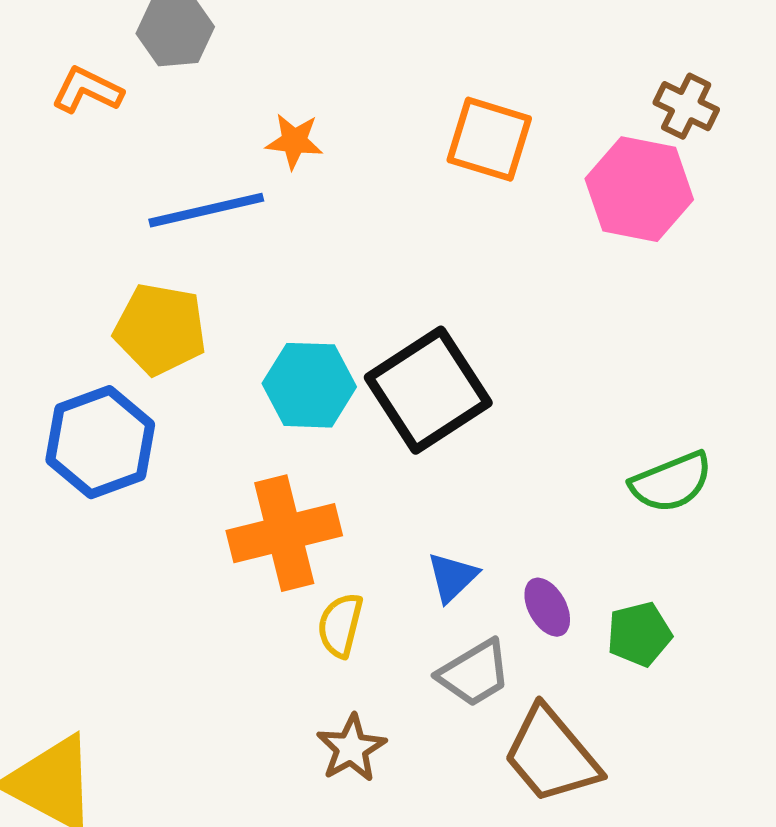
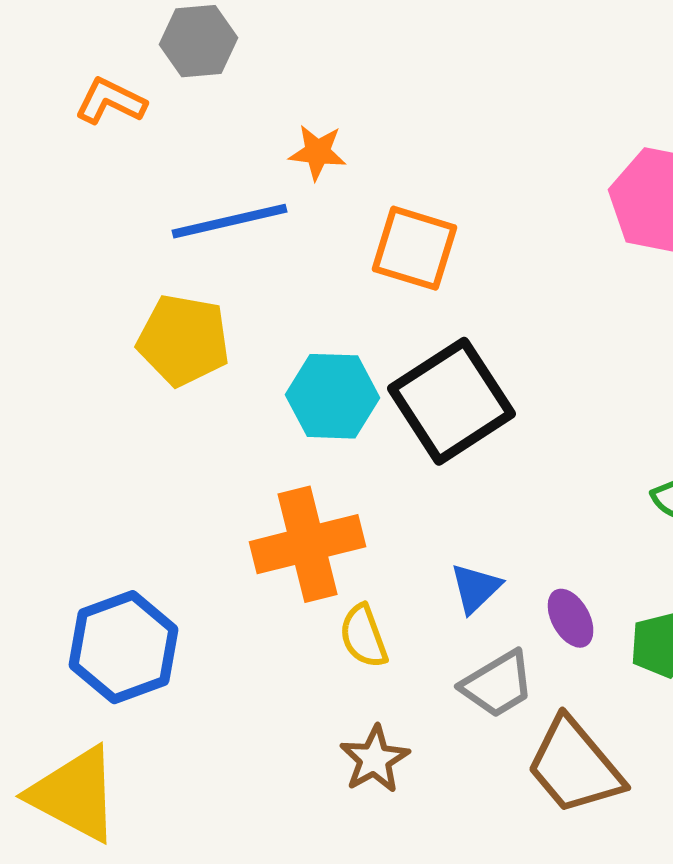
orange square: (489, 139) -> (415, 248), moved
blue hexagon: (100, 442) -> (124, 647), moved
yellow semicircle: (340, 625) -> (364, 636), turned -34

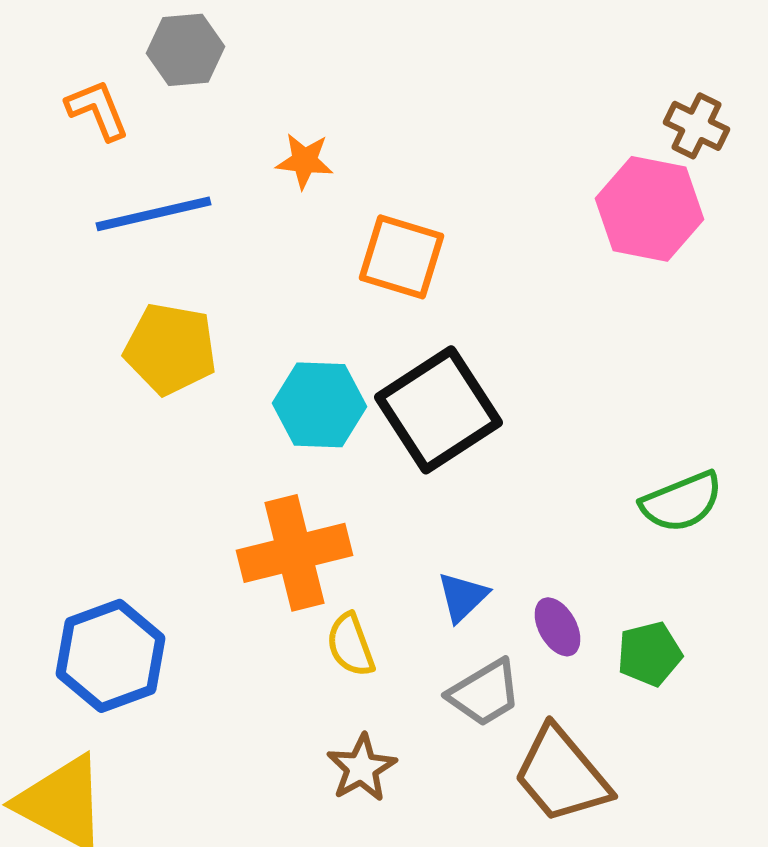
orange L-shape: (111, 101) -> (98, 110), turned 42
blue line: (230, 221) -> (154, 214), moved

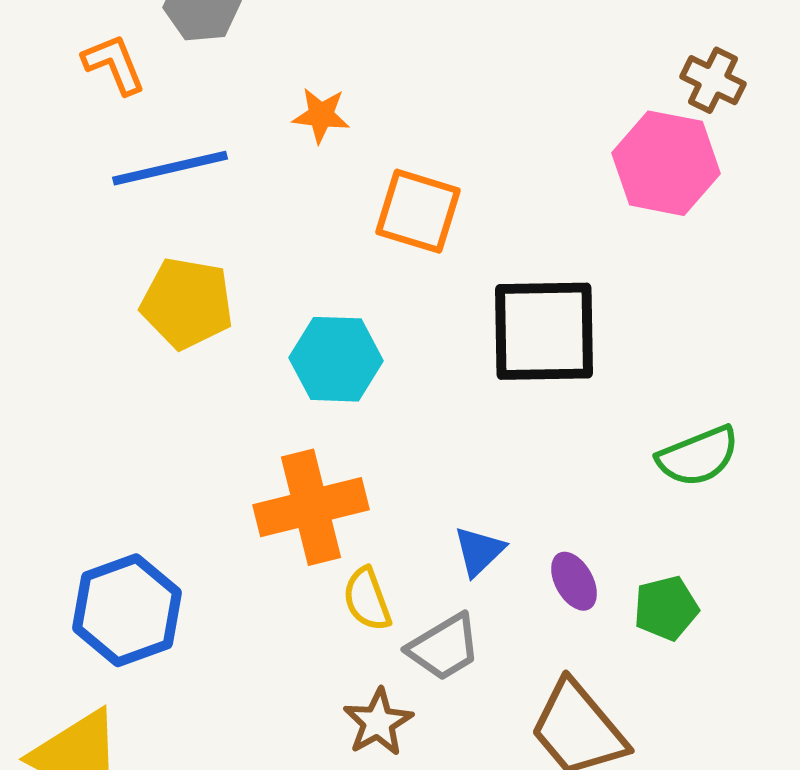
black square: (438, 410) -> (544, 331), moved, turned 32
gray trapezoid: (484, 693) -> (444, 647), moved

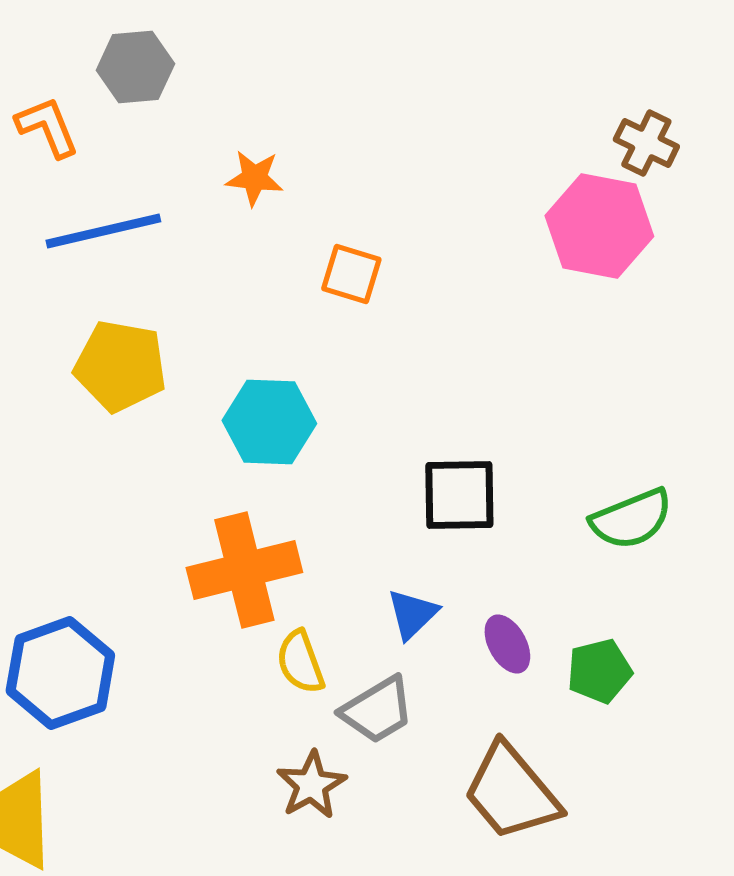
orange square: (418, 211) -> (351, 274), size x0.7
black square: (544, 331) -> (459, 495), moved, size x0.7

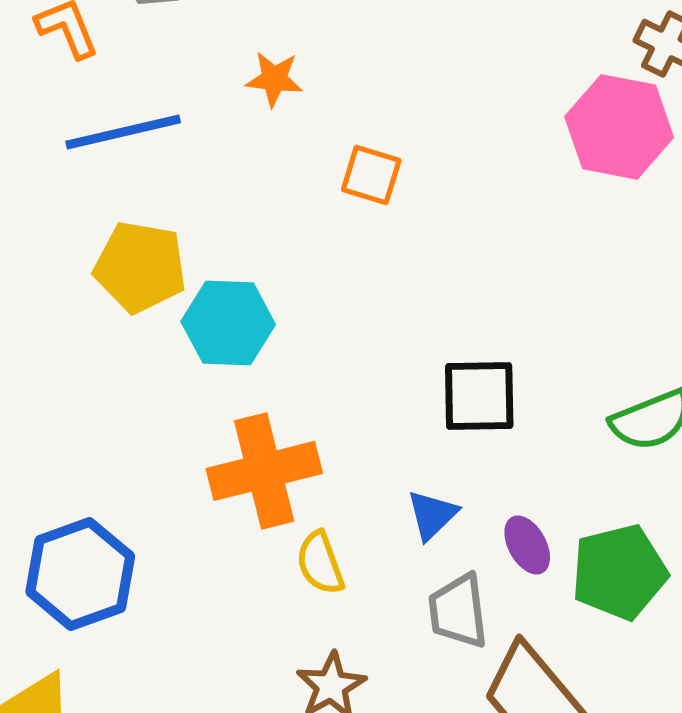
cyan hexagon: (269, 422) -> (228, 323), moved
green pentagon: (599, 671) -> (619, 572), size x1.5
gray trapezoid: (377, 710) -> (458, 611), moved, turned 114

